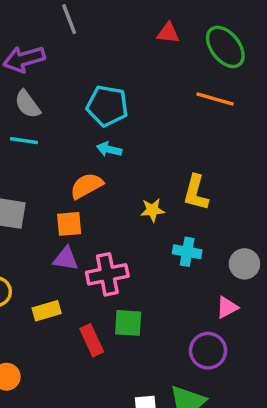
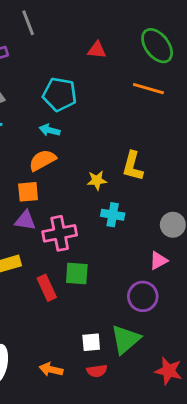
red triangle: (168, 33) -> (97, 50), moved
cyan arrow: (109, 149) -> (50, 130), moved
cyan cross: (187, 252) -> (113, 215), moved

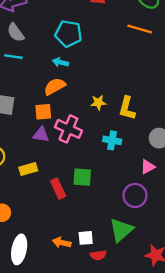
yellow L-shape: (133, 166) -> (127, 108), moved
cyan cross: (113, 215) -> (112, 140), moved
pink cross: (60, 233) -> (68, 129), moved, turned 35
white square: (91, 342) -> (86, 238), moved
orange arrow: (51, 369) -> (62, 243), moved

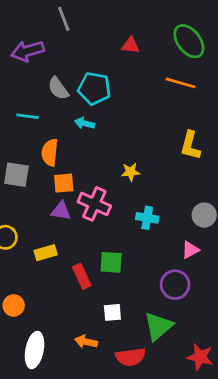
gray semicircle: (16, 32) -> (58, 88), moved
orange semicircle: (55, 86) -> (50, 152), moved, turned -55
yellow L-shape: (127, 108) -> (190, 145), moved
white square: (86, 238) -> (112, 312), moved
red semicircle: (98, 255) -> (131, 357), size x1.5

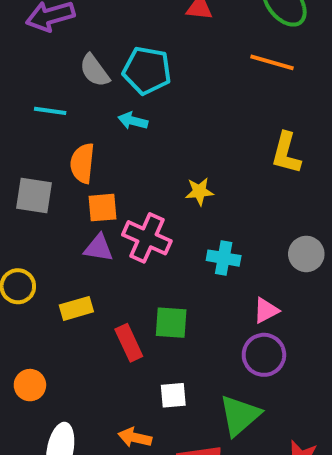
pink triangle: (190, 250) -> (266, 310), moved

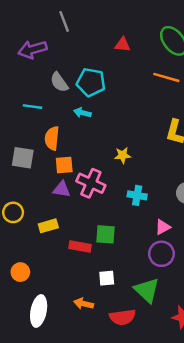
red rectangle: (129, 343) -> (80, 247), turned -55
green triangle: (240, 415) -> (147, 290), turned -36

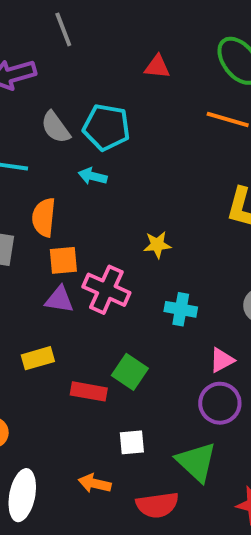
green square: (106, 234) -> (130, 372), turned 30

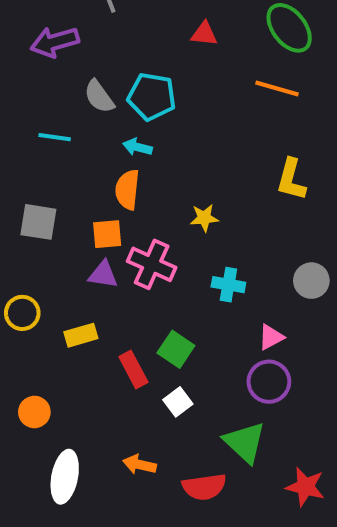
orange semicircle: (44, 217) -> (127, 190), moved
red rectangle: (89, 391) -> (133, 370), turned 52
white square: (132, 442) -> (178, 402), moved, turned -32

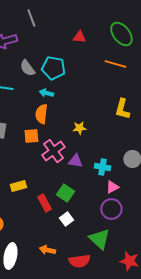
pink cross: (152, 264) -> (53, 151), turned 30
purple triangle: (103, 274) -> (75, 161), moved
cyan cross: (228, 285) -> (102, 167), moved

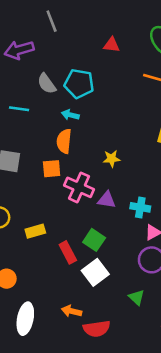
pink cross: (53, 151) -> (79, 187), turned -30
white square: (66, 219) -> (95, 272), size x1.5
green triangle: (99, 239) -> (137, 297), size x0.6
red semicircle: (79, 261) -> (97, 329), moved

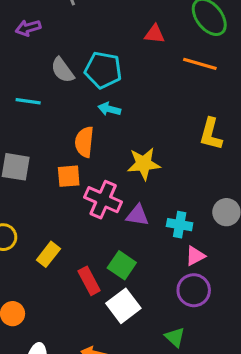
red triangle: (112, 45) -> (155, 34), moved
purple arrow: (19, 50) -> (28, 28), size x0.7
cyan arrow: (70, 115) -> (109, 109), moved
yellow star: (112, 159) -> (144, 164), size x1.5
yellow rectangle: (35, 231) -> (48, 254), turned -36

